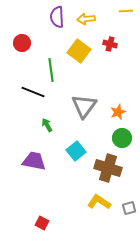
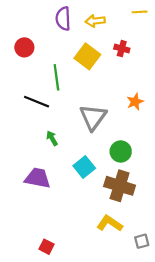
orange star: (118, 112) -> (135, 102), moved
green circle: (122, 138) -> (121, 151), moved
gray square: (129, 208) -> (142, 241), moved

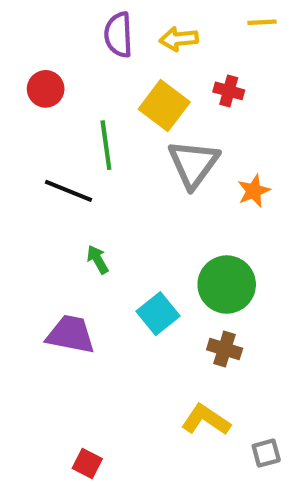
gray triangle: (93, 117) -> (193, 164), moved
green circle: (121, 151) -> (227, 285), size x1.4
brown cross: (120, 186) -> (225, 349), size x0.6

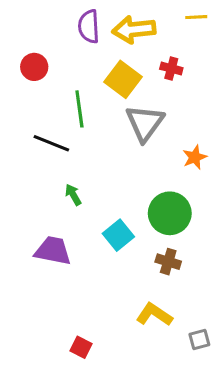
yellow arrow: (179, 39) -> (134, 30), size x1.5
orange star: (254, 191) -> (195, 157), moved
red square: (87, 463) -> (81, 347), moved

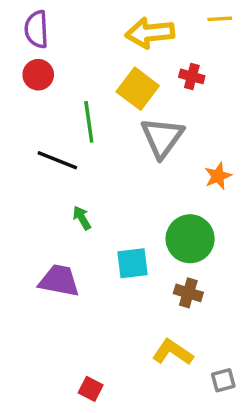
purple semicircle: (89, 26) -> (36, 29), moved
cyan square: (118, 235) -> (132, 263), turned 32

